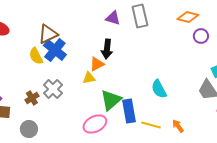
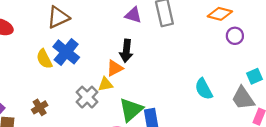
brown triangle: (48, 34) -> (58, 17), moved
gray cross: (53, 89) -> (87, 97), moved
cyan semicircle: (159, 89) -> (204, 89), moved

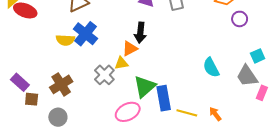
yellow semicircle: (44, 59) -> (65, 40), turned -60
brown cross: (40, 107) -> (61, 84), size x1.5

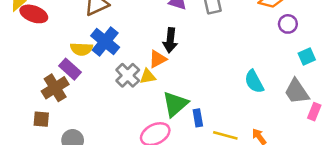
cyan square: (258, 56) -> (307, 57), moved
gray cross: (104, 75) -> (128, 75), moved
purple rectangle: (20, 82) -> (70, 69), moved
brown cross: (61, 84) -> (55, 88), moved
blue rectangle: (164, 98) -> (198, 118), size x0.6

